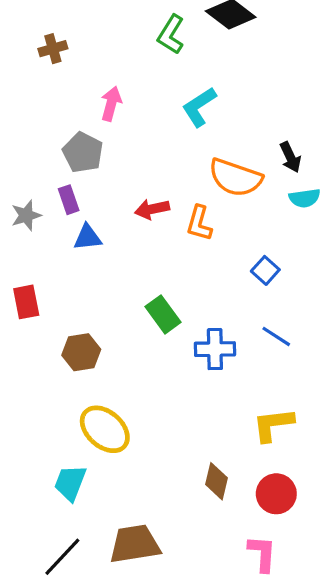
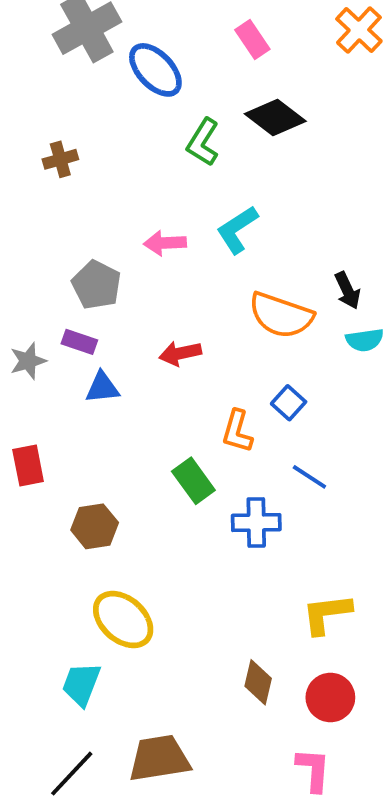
pink arrow: (111, 104) -> (165, 243), moved, turned -108
purple rectangle: (69, 200) -> (79, 342), turned -52
orange L-shape: (199, 223) -> (237, 431), moved
blue square: (265, 270) -> (289, 403), moved
blue line: (276, 336) -> (309, 477), moved

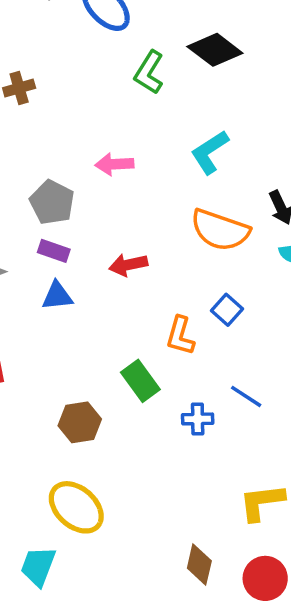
cyan L-shape: (237, 230) -> (210, 152), moved
purple rectangle: (79, 342) -> (54, 251), moved
blue line: (309, 477) -> (246, 396), moved
blue cross: (256, 523) -> (198, 419), size x0.7
brown hexagon: (95, 526) -> (80, 422), moved

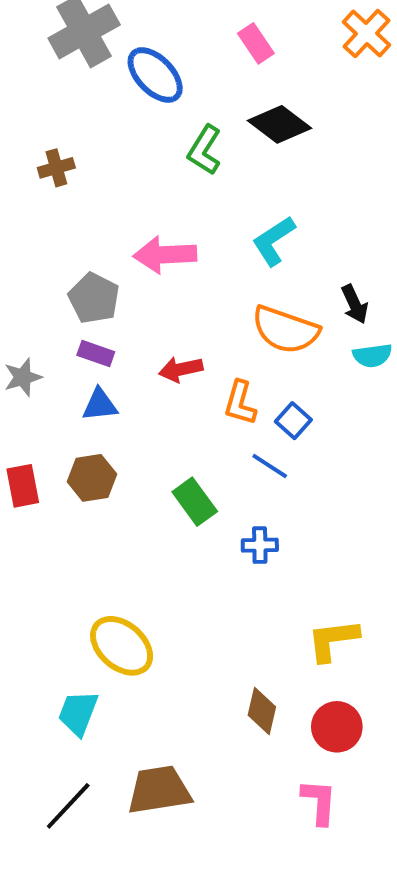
pink arrow: (114, 164) -> (165, 255), size x1.4
orange L-shape: (180, 336) -> (240, 403), moved
blue line: (246, 396) -> (270, 466), moved
brown hexagon: (80, 422) -> (92, 478), moved

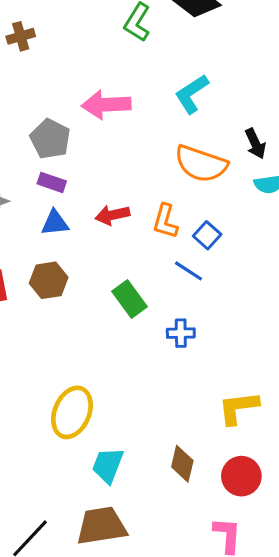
red arrow: (181, 369) -> (112, 215), moved
yellow ellipse: (122, 646) -> (72, 412), turned 72
cyan trapezoid: (78, 713) -> (108, 465), moved

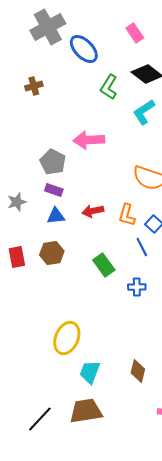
brown cross: (21, 36) -> (34, 86), moved
cyan L-shape: (192, 94) -> (144, 112), moved
blue line: (189, 271) -> (142, 247), turned 30

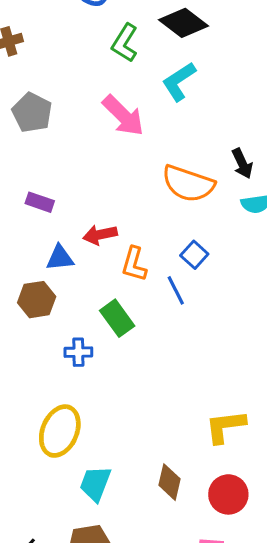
pink arrow: (89, 140) -> (123, 116), moved, turned -132
gray pentagon: (53, 162) -> (32, 113), moved
orange L-shape: (127, 215) -> (134, 264), moved
blue triangle: (56, 216) -> (60, 258), moved
blue cross: (137, 287) -> (78, 352), moved

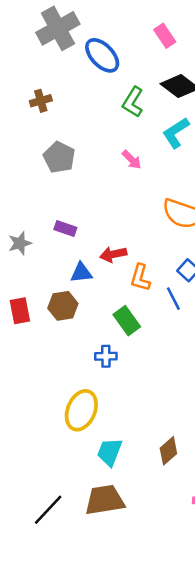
pink arrow: (123, 116) -> (132, 160), size x0.6
blue cross: (78, 352) -> (106, 356), moved
brown diamond: (170, 482) -> (168, 451), turned 36

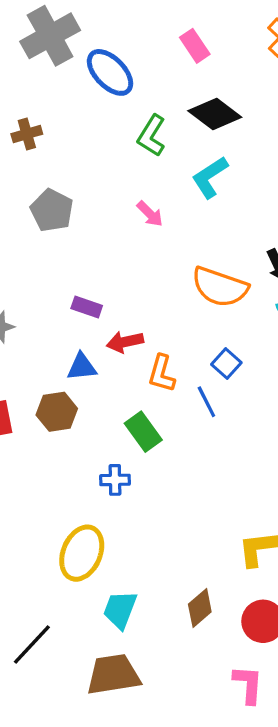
purple rectangle: (65, 229) -> (87, 307), moved
black line: (48, 510) -> (32, 645), moved

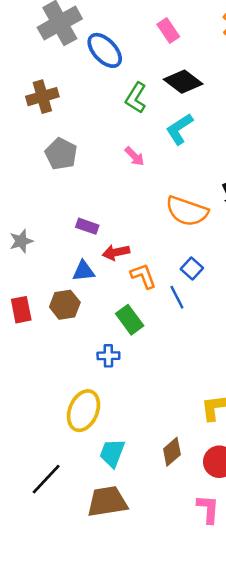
brown cross: (27, 134) -> (42, 97), size x1.4
orange L-shape: (162, 373) -> (143, 276), turned 144

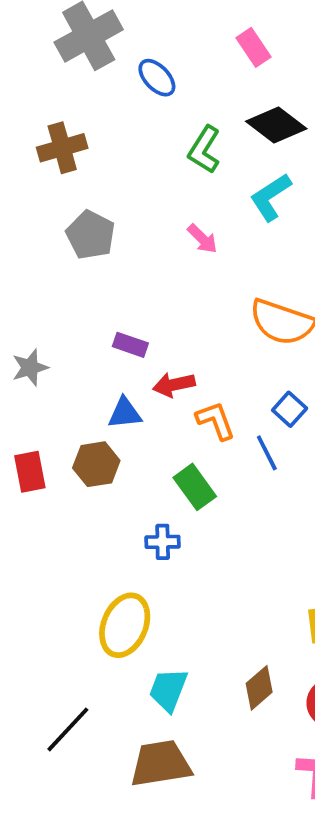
blue ellipse: (105, 50) -> (157, 78), size x0.7

